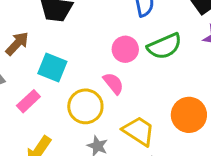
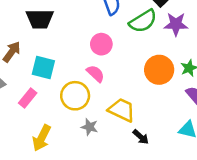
green semicircle: (164, 46) -> (143, 21), moved
orange circle: (189, 115) -> (159, 70), moved

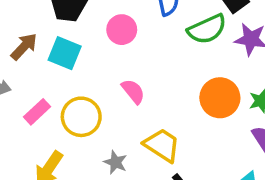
pink circle: (101, 44) -> (122, 30), moved
cyan square: (43, 68) -> (65, 53), moved
yellow circle: (75, 96) -> (81, 117), moved

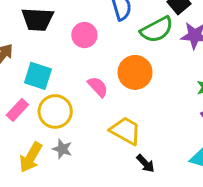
cyan square: (65, 53) -> (38, 76), moved
orange circle: (220, 98) -> (135, 72), moved
gray star: (115, 162) -> (62, 149), moved

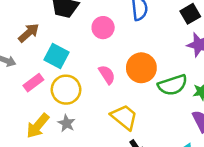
green semicircle: (157, 30) -> (173, 85), moved

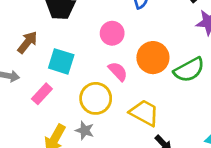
pink circle: (103, 28) -> (112, 33), moved
yellow circle: (66, 90) -> (96, 98), moved

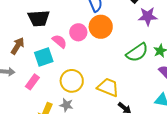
orange circle: (153, 58) -> (101, 27), moved
cyan square: (61, 61) -> (44, 57), turned -30
pink semicircle: (118, 71) -> (59, 41), moved

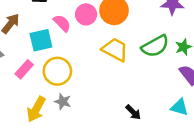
yellow circle: (72, 81) -> (57, 71), moved
yellow trapezoid: (108, 87) -> (115, 50), moved

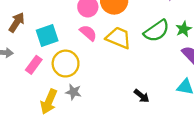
pink semicircle: (62, 23) -> (88, 33), moved

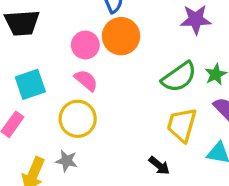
yellow trapezoid: (119, 38) -> (182, 125), moved, turned -96
yellow circle: (66, 64) -> (78, 119), moved

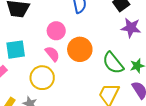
orange circle: (121, 36) -> (80, 49), moved
green semicircle: (179, 77) -> (113, 63), turned 75

